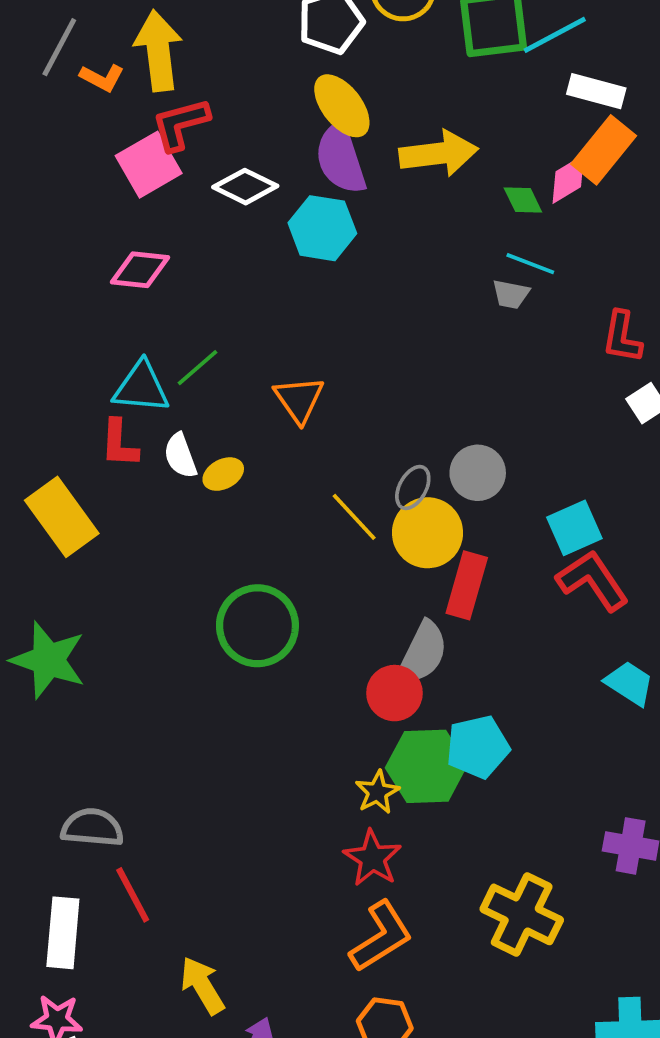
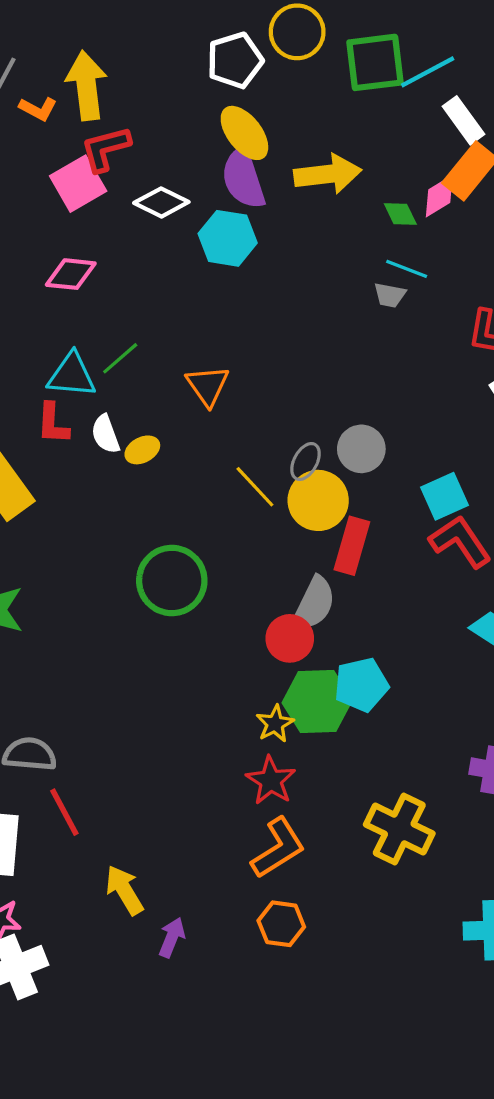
white rectangle: (596, 91) -> (463, 120), turned 39

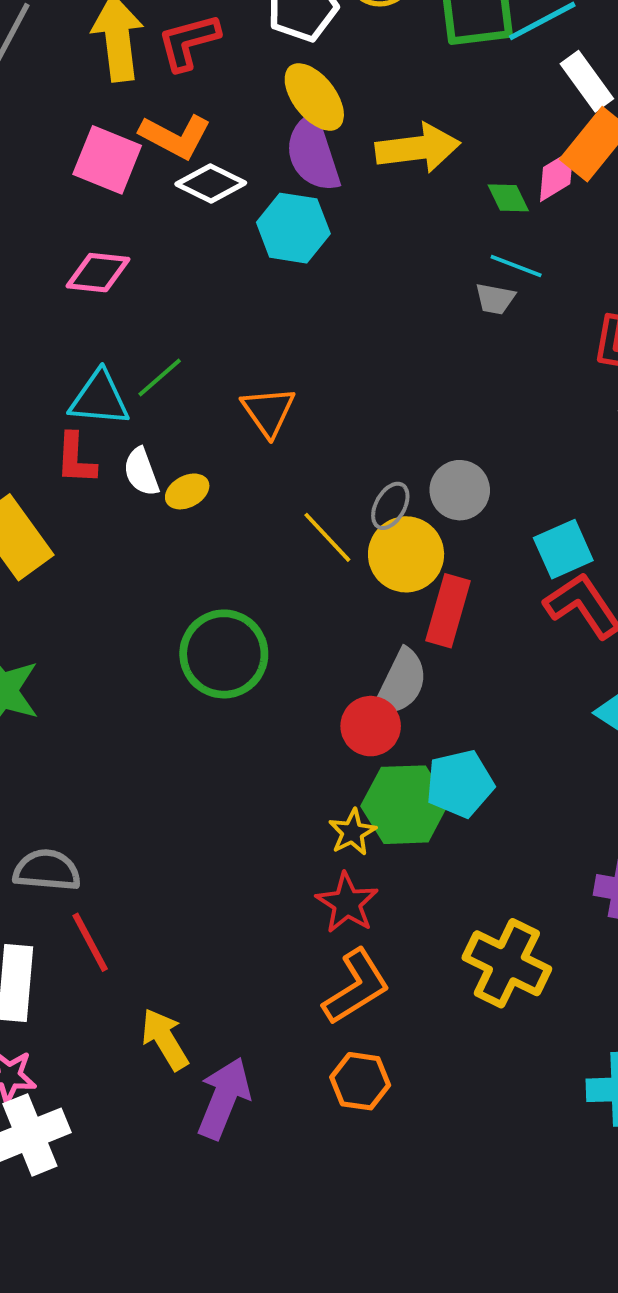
orange L-shape: (38, 109) -> (175, 136), moved, size x1.5
red L-shape: (105, 149) -> (188, 42), moved
pink square: (78, 184) -> (107, 160), turned -38
purple arrow: (172, 937) -> (224, 1098), size x1.6

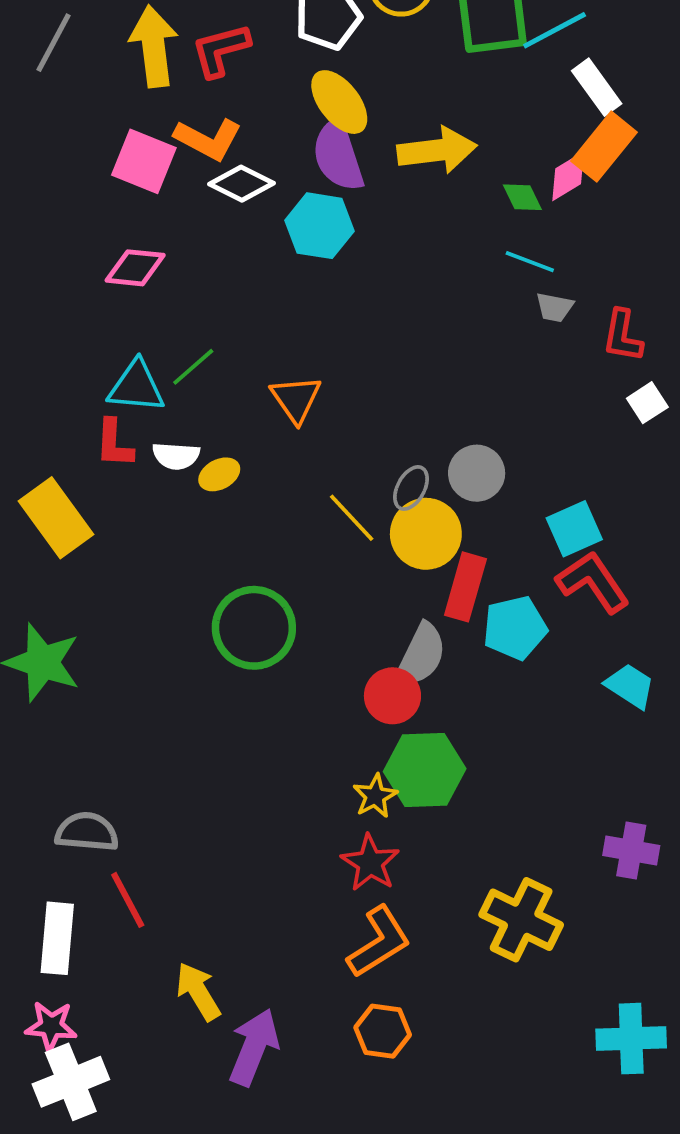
gray trapezoid: (495, 299) -> (555, 307), moved
white semicircle: (141, 472) -> (176, 456), turned -66
cyan pentagon: (460, 784) -> (515, 628), moved

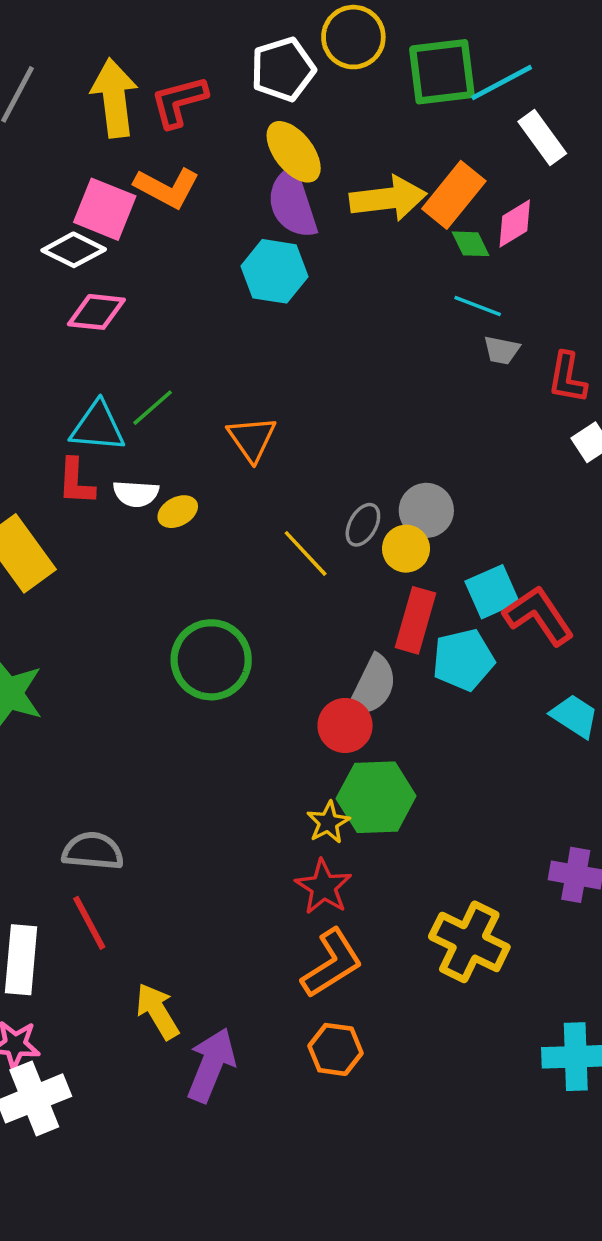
orange rectangle: (604, 147) -> (454, 195), moved
white diamond: (242, 184) -> (74, 250), moved
cyan square: (574, 529) -> (492, 592), moved
yellow circle: (426, 534) -> (406, 549), moved, size x0.7
gray semicircle: (87, 832) -> (93, 851), moved

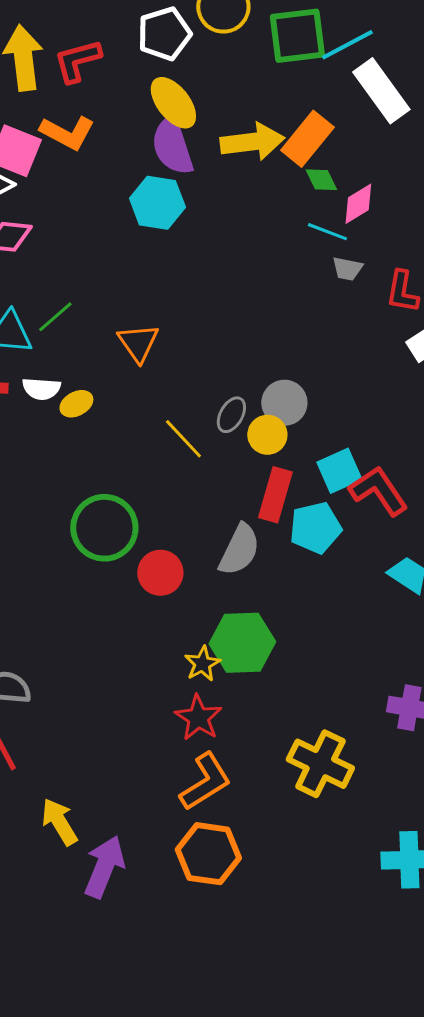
white rectangle: (542, 137) -> (381, 91), size x1.4
pink diamond: (515, 224) -> (358, 204), moved
red circle: (345, 726) -> (160, 573), moved
orange hexagon: (335, 1049) -> (208, 854), size x1.4

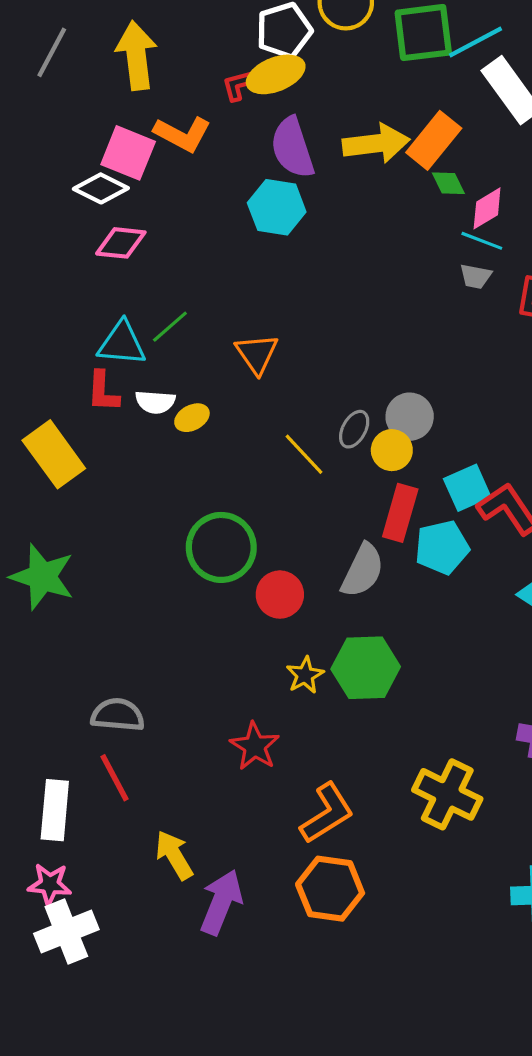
red L-shape: (77, 61) -> (239, 85), moved, size x0.7
yellow ellipse: (173, 103) -> (276, 74), moved, turned -74
cyan line: (327, 232) -> (482, 241), moved
yellow star: (202, 664) -> (305, 675), moved
red star: (198, 718) -> (255, 746), moved

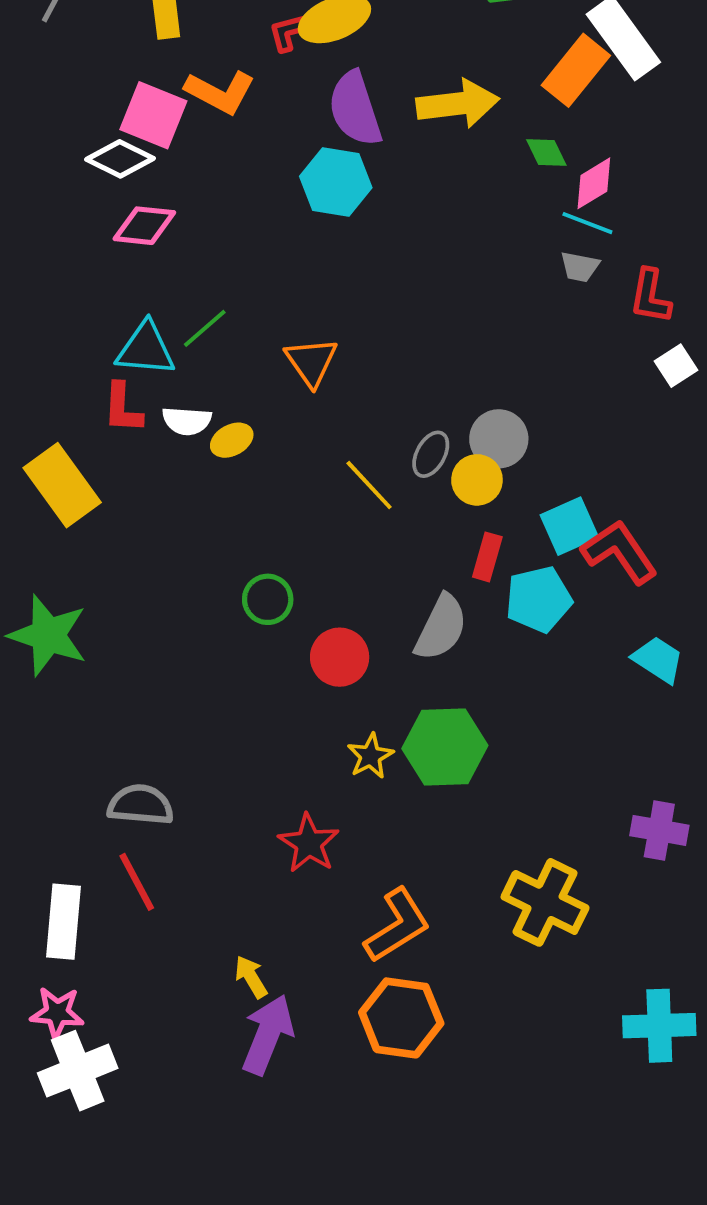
orange rectangle: (434, 140) -> (576, 70), moved
red rectangle: (400, 513) -> (487, 557), size x0.7
green circle: (221, 547) -> (268, 599), size x0.6
yellow arrow: (174, 855) -> (251, 977), moved, size x0.7

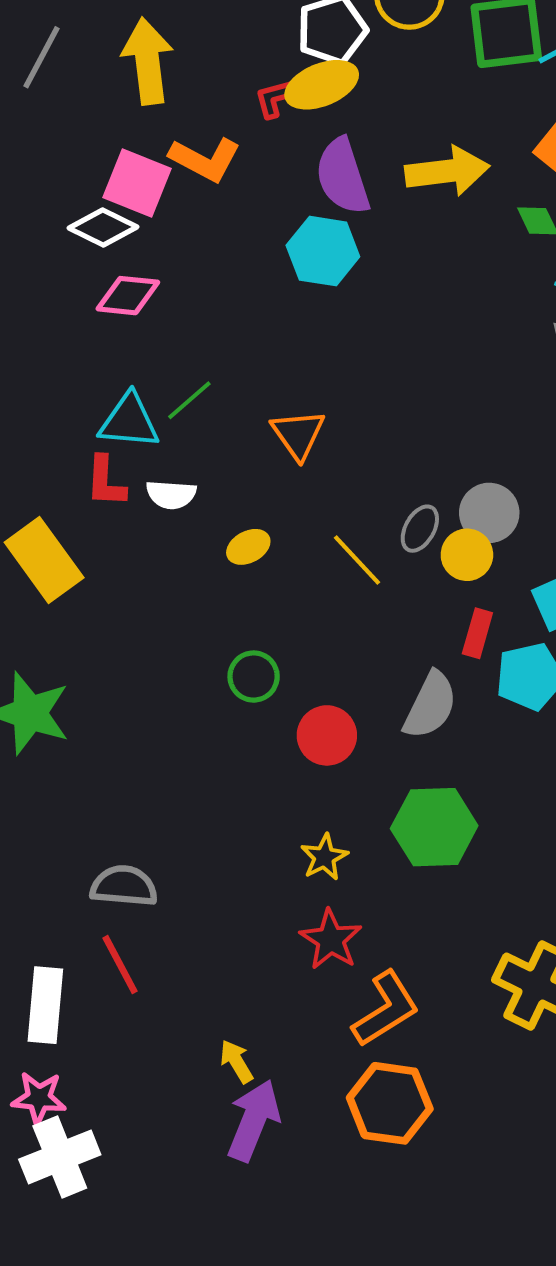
yellow ellipse: (232, 440) -> (248, 547), moved
yellow star: (370, 756) -> (324, 857), moved
red star: (309, 843) -> (331, 940), moved

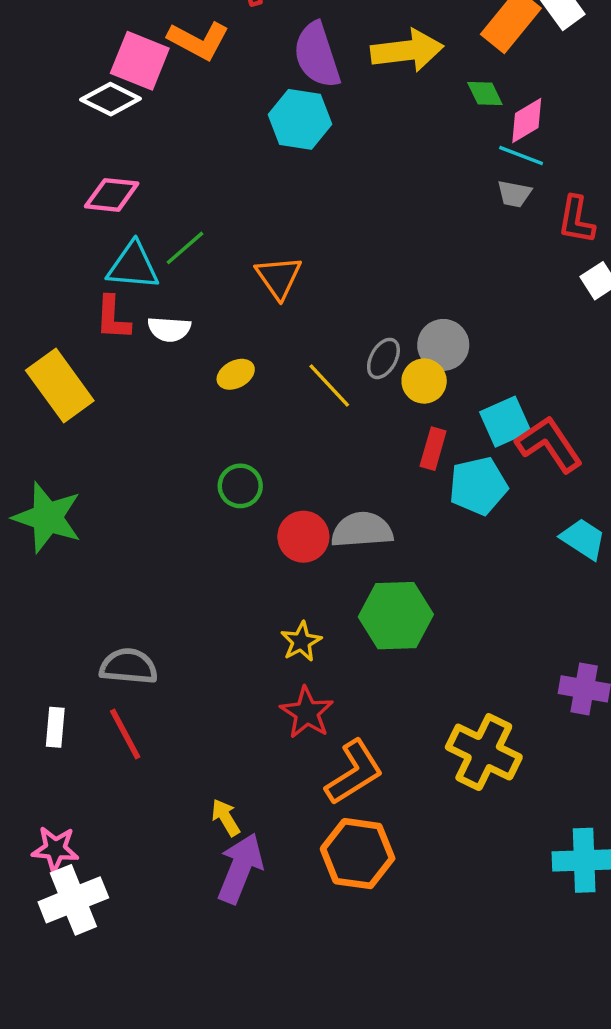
pink diamond: (128, 296) -> (112, 195), moved
gray semicircle: (430, 705) -> (362, 530), moved, turned -120
white rectangle: (45, 1005) -> (55, 727), moved, size x0.6

